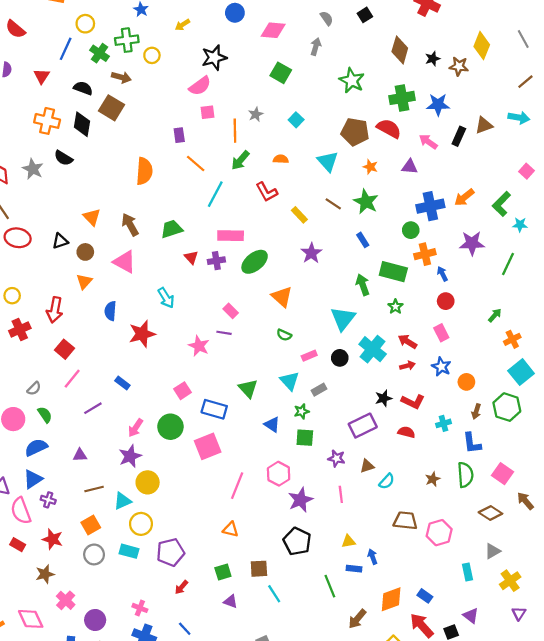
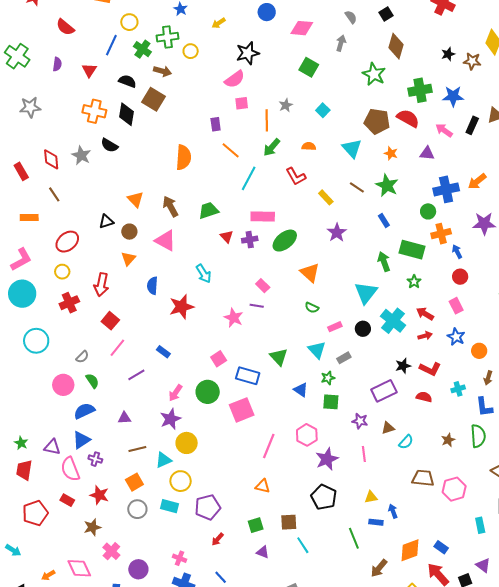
brown diamond: (400, 50) -> (396, 46), moved
red ellipse: (18, 238) -> (67, 242), moved, turned -50

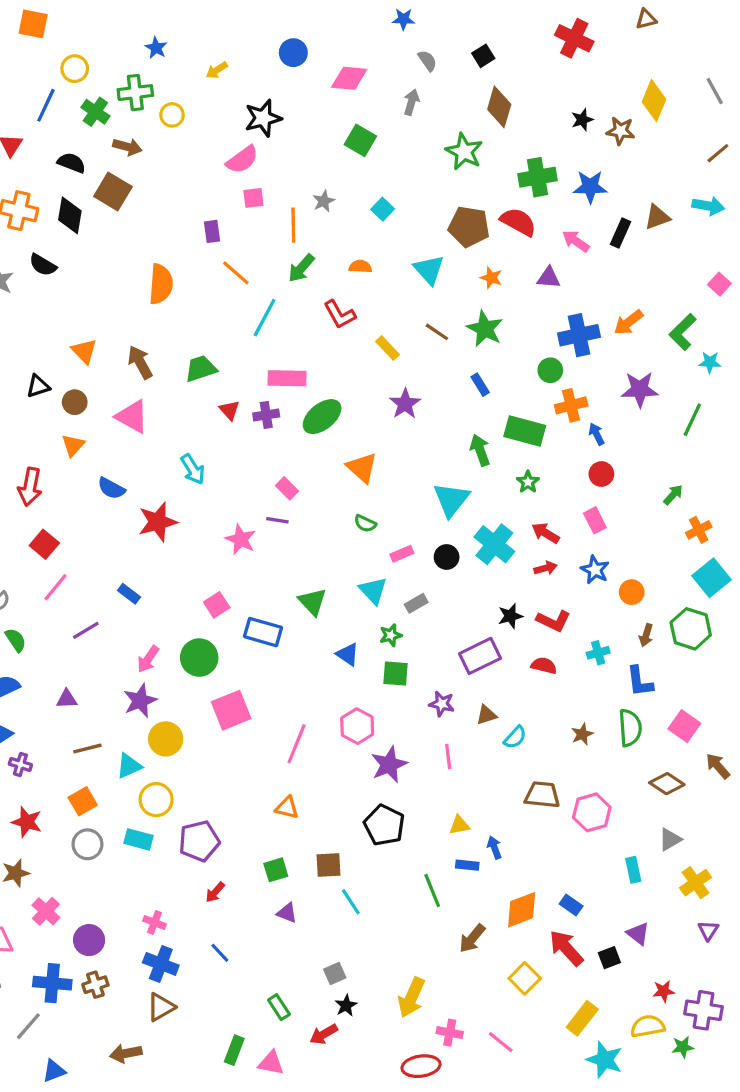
blue semicircle: (152, 286) -> (111, 488), turned -66
pink square: (242, 410) -> (231, 710), moved

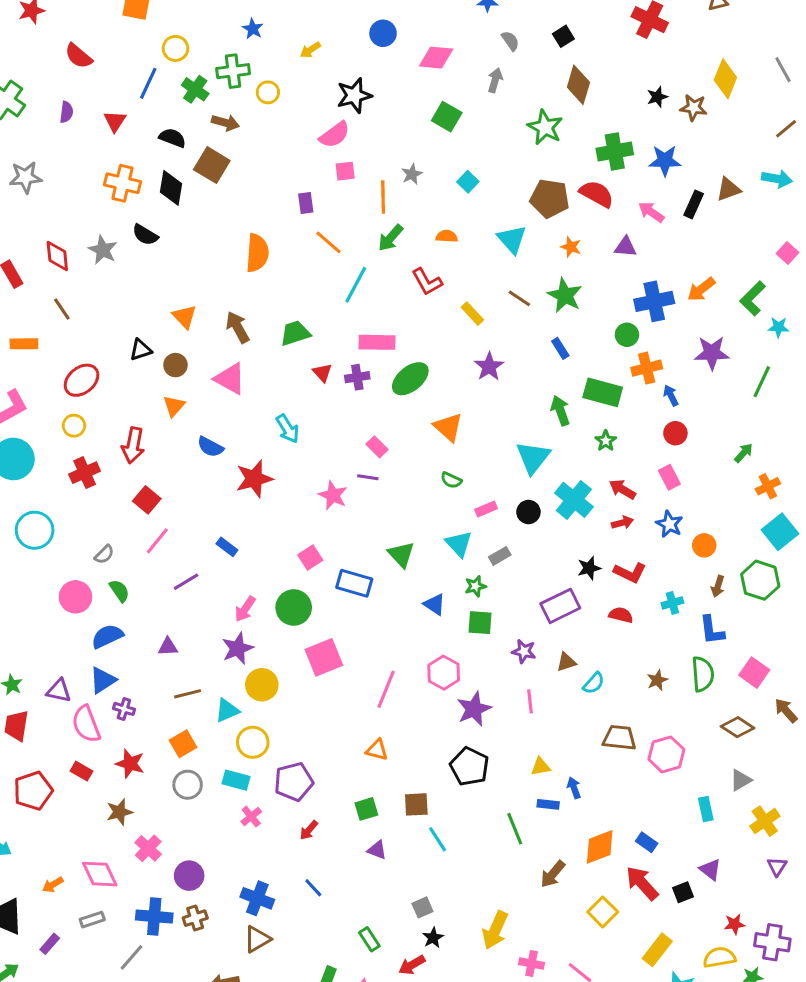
pink cross: (154, 922) -> (251, 817), moved, turned 30

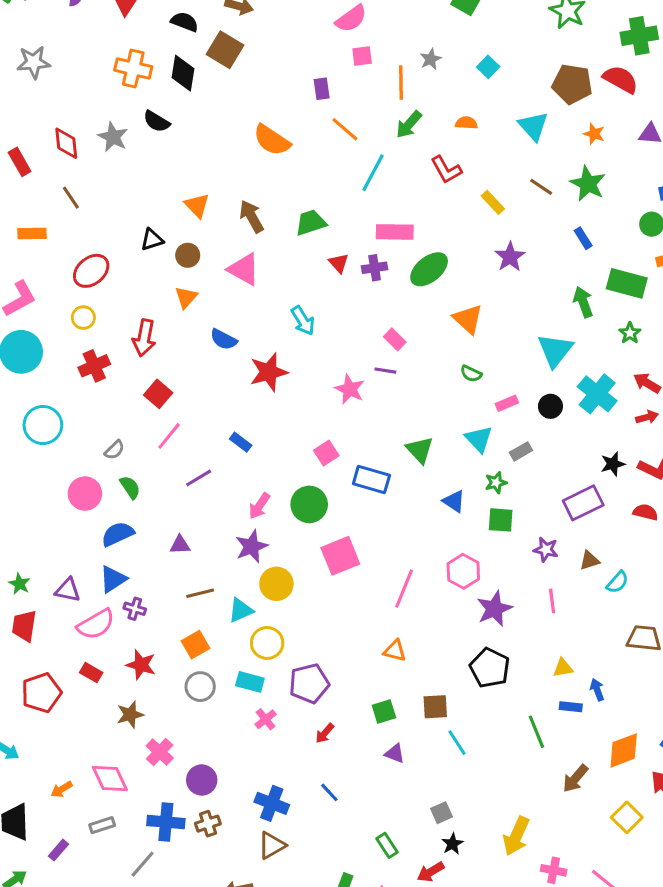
orange semicircle: (257, 253) -> (272, 140), turned 120
pink semicircle: (86, 724) -> (96, 624), turned -99

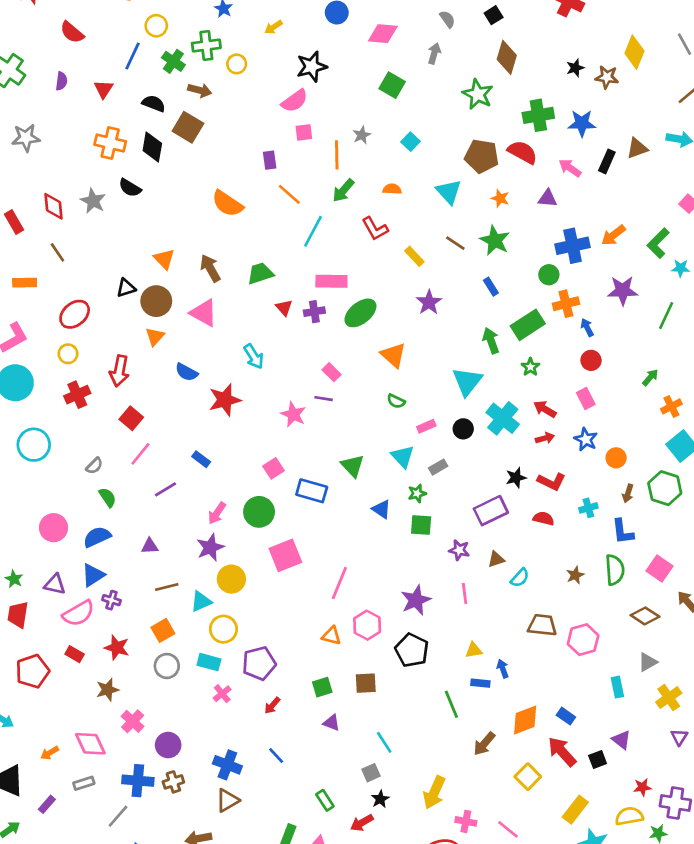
brown circle: (188, 255) -> (156, 301), size x1.5
green rectangle: (627, 283) -> (528, 325), turned -48
pink circle: (85, 494) -> (54, 528), moved
pink hexagon: (463, 571) -> (367, 625), moved
cyan line: (457, 743) -> (384, 742), moved

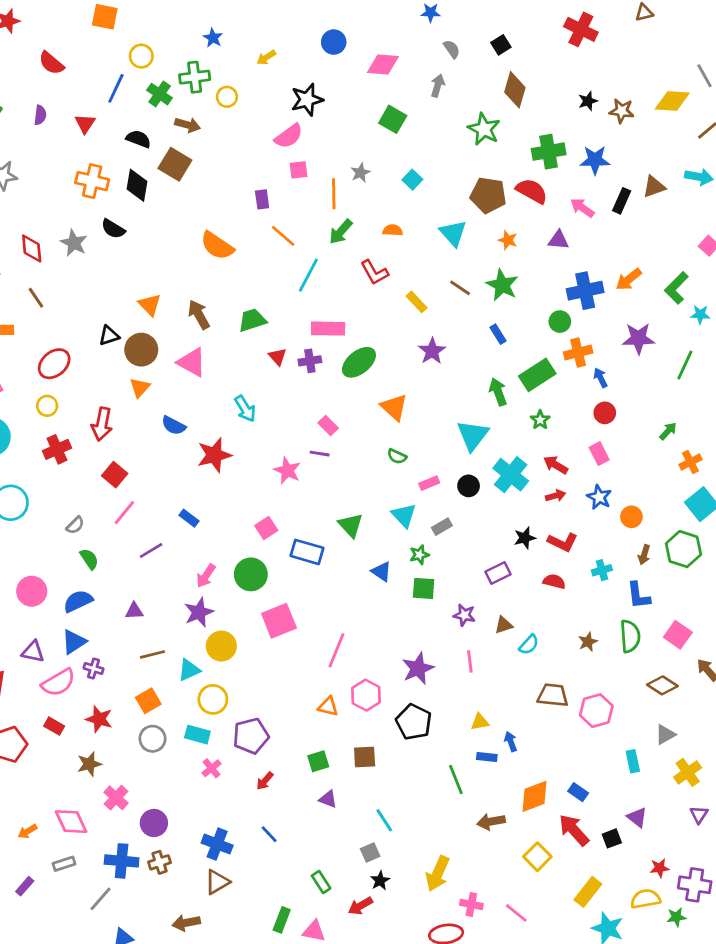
yellow diamond: (634, 52) -> (672, 101), moved, turned 72
purple rectangle: (491, 511) -> (498, 573), size x0.7
brown arrow: (484, 744) -> (491, 822), turned 40

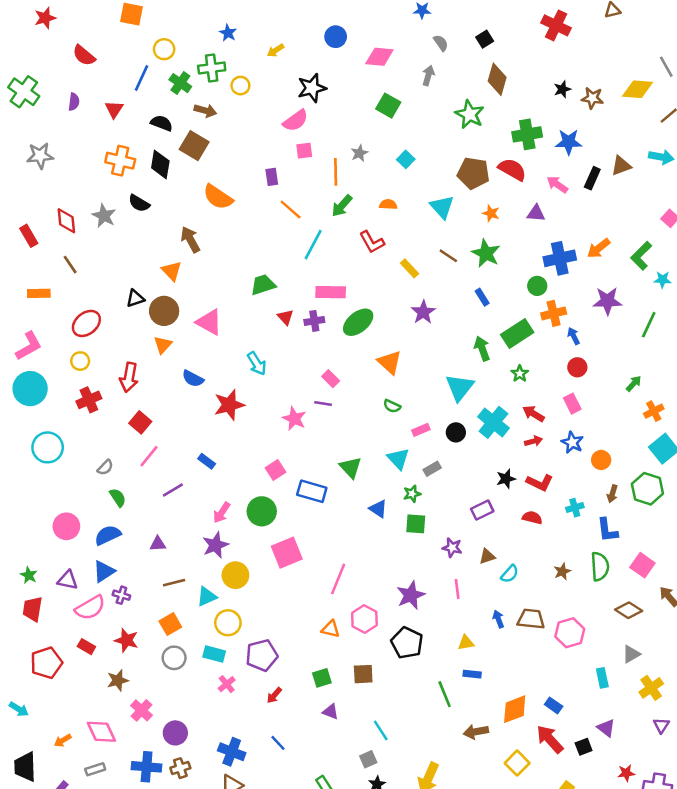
orange semicircle: (217, 246) -> (218, 197), moved
brown arrow: (199, 315) -> (190, 240), moved
blue arrow: (511, 742) -> (498, 619), moved

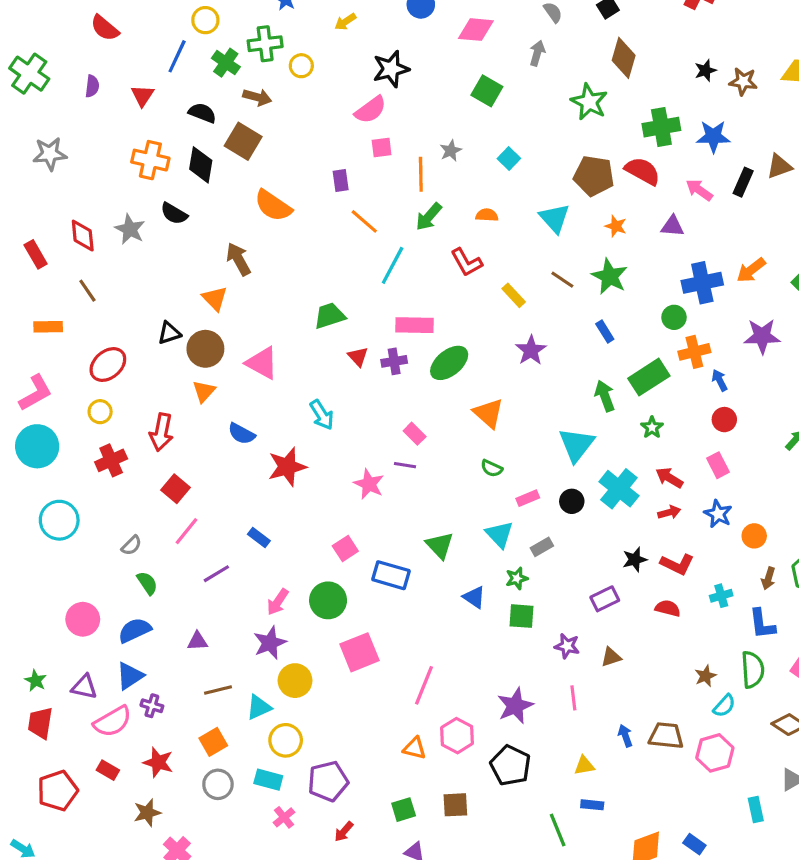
cyan semicircle: (510, 574) -> (724, 706), moved

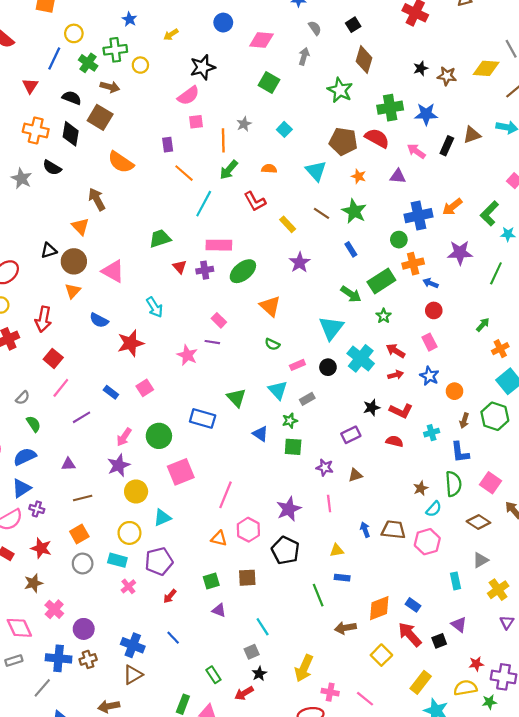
blue arrow: (720, 380) -> (430, 283), turned -40
green arrow: (605, 396) -> (351, 294), turned 144
pink square: (345, 548) -> (145, 388), moved
cyan triangle: (259, 707) -> (162, 518), moved

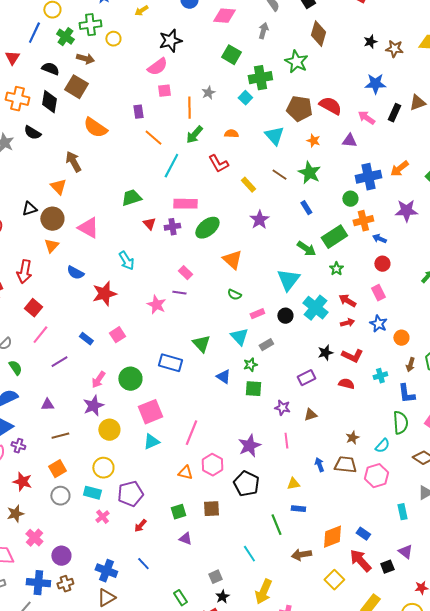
green cross: (390, 108) -> (260, 78), moved
brown star: (421, 488) -> (352, 438), moved
cyan triangle: (162, 518) -> (151, 442), moved
cyan line: (263, 627) -> (249, 554), moved

